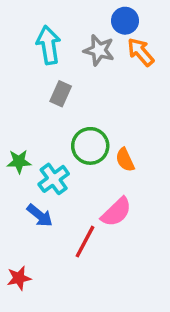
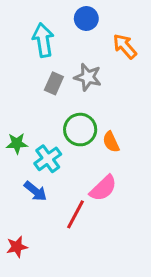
blue circle: (125, 21) -> (86, 19), moved
gray star: (99, 50) -> (88, 77), moved

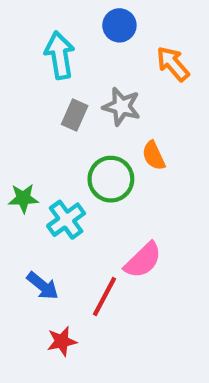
orange semicircle: (111, 142) -> (154, 156), moved
blue arrow: (35, 191) -> (43, 286), moved
red star: (17, 247) -> (62, 341), moved

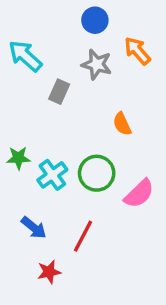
cyan arrow: (60, 55) -> (25, 56), moved, turned -39
gray star: (122, 107) -> (97, 64), moved
green circle: (111, 179) -> (97, 173), moved
pink semicircle: (143, 260) -> (139, 194), moved

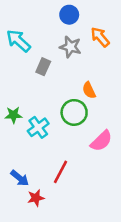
green circle: (97, 173) -> (74, 112), moved
blue arrow: (34, 228) -> (20, 178), moved

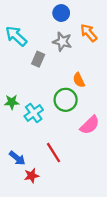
red line: (60, 172) -> (54, 153), turned -60

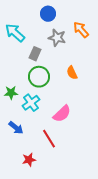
blue circle: (61, 13) -> (48, 14), moved
green circle: (66, 100) -> (39, 77), moved
pink semicircle: (90, 125) -> (62, 114), moved
blue arrow: (17, 158) -> (16, 128), moved

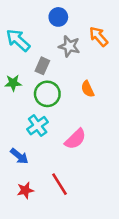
green star: (11, 93) -> (13, 83), moved
red line: (49, 139) -> (60, 184), moved
red star: (29, 160) -> (25, 190), moved

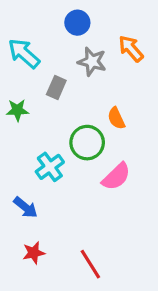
green circle: (47, 94) -> (87, 143), moved
pink semicircle: (75, 139) -> (116, 177), moved
red line: (60, 184) -> (90, 264), moved

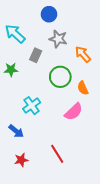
orange arrow: (131, 49) -> (83, 54), moved
orange semicircle: (116, 118) -> (83, 88), moved
green circle: (87, 143) -> (60, 77), moved
red line: (90, 264) -> (57, 154), moved

